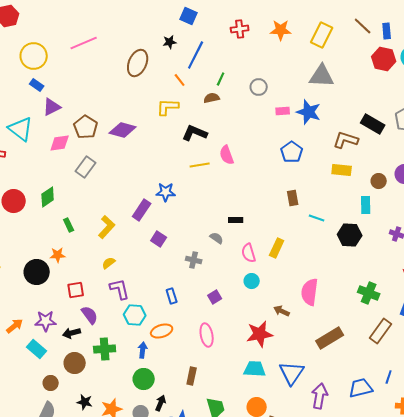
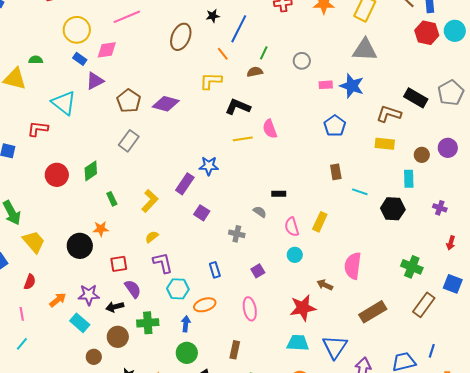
pink diamond: (60, 143) -> (107, 50), moved

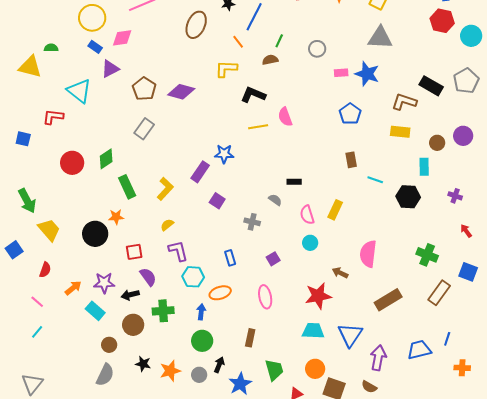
cyan circle: (455, 31) -> (471, 36), moved
green rectangle: (112, 199) -> (127, 187), size x1.6
red arrow: (451, 243) -> (466, 231), turned 128
pink line: (22, 314) -> (37, 302), turned -40

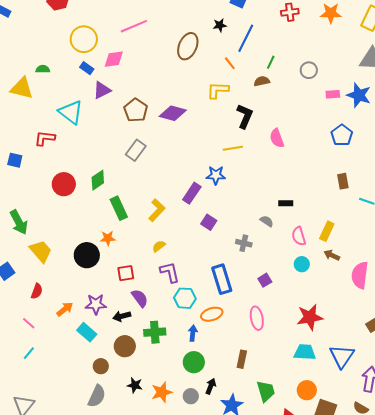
black L-shape: (253, 95) -> (245, 116), turned 90
yellow line: (258, 127) -> (233, 148), moved
blue rectangle: (230, 258) -> (222, 279), size x1.8
brown arrow: (340, 273) -> (332, 255), moved

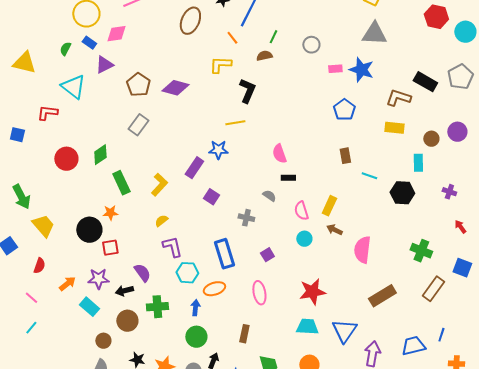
green semicircle: (43, 69) -> (65, 49), moved, turned -64
pink semicircle: (277, 138) -> (279, 154), moved
red square: (126, 273) -> (110, 248), moved

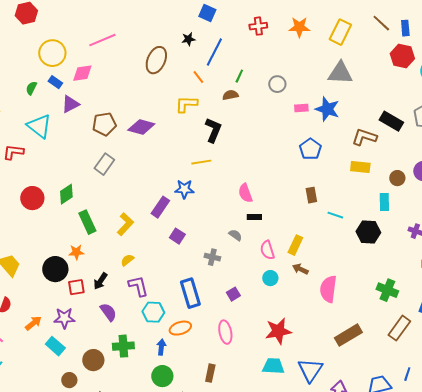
brown pentagon: (138, 85) -> (104, 124), turned 30
black arrow: (124, 291) -> (100, 281), moved, turned -42

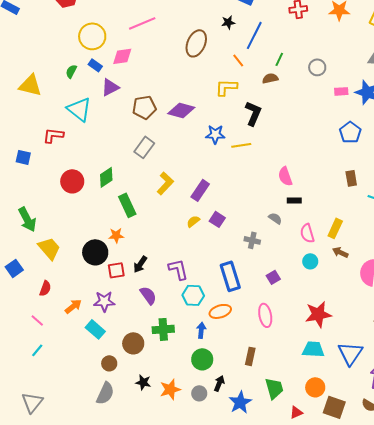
blue star: (184, 189) -> (215, 134), moved
yellow L-shape: (125, 224) -> (165, 183), moved
yellow semicircle: (127, 260) -> (193, 221), moved

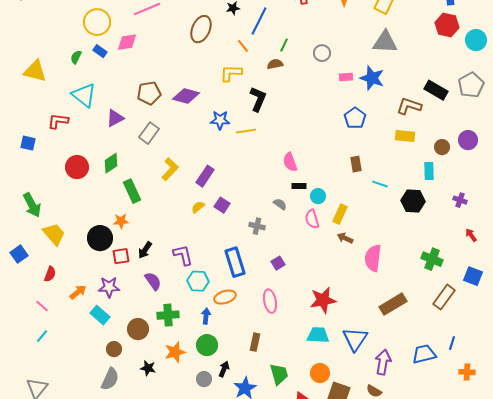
purple triangle: (110, 87) -> (115, 118), moved
cyan circle: (310, 261) -> (318, 196), moved
orange star: (170, 389) -> (175, 352), moved

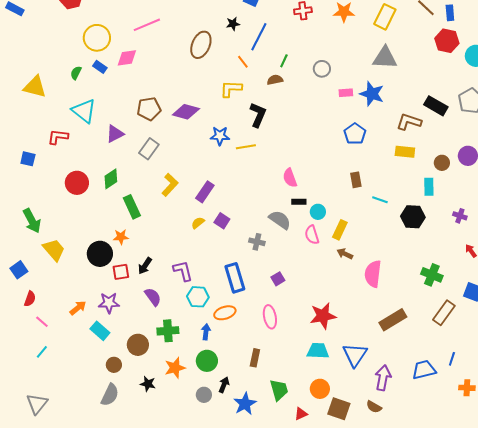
gray semicircle: (280, 204) -> (280, 220), size x1.6
red semicircle: (50, 274) -> (30, 299), moved

